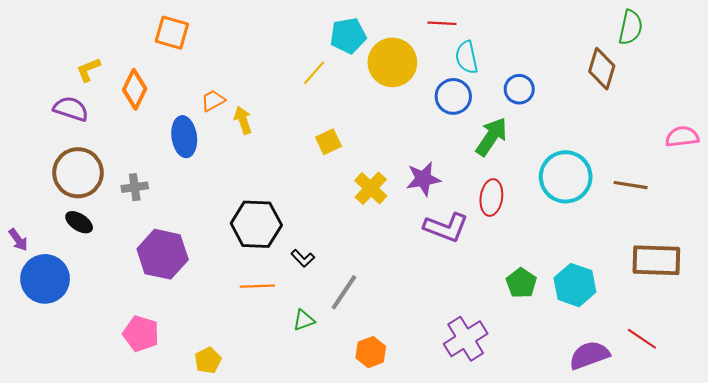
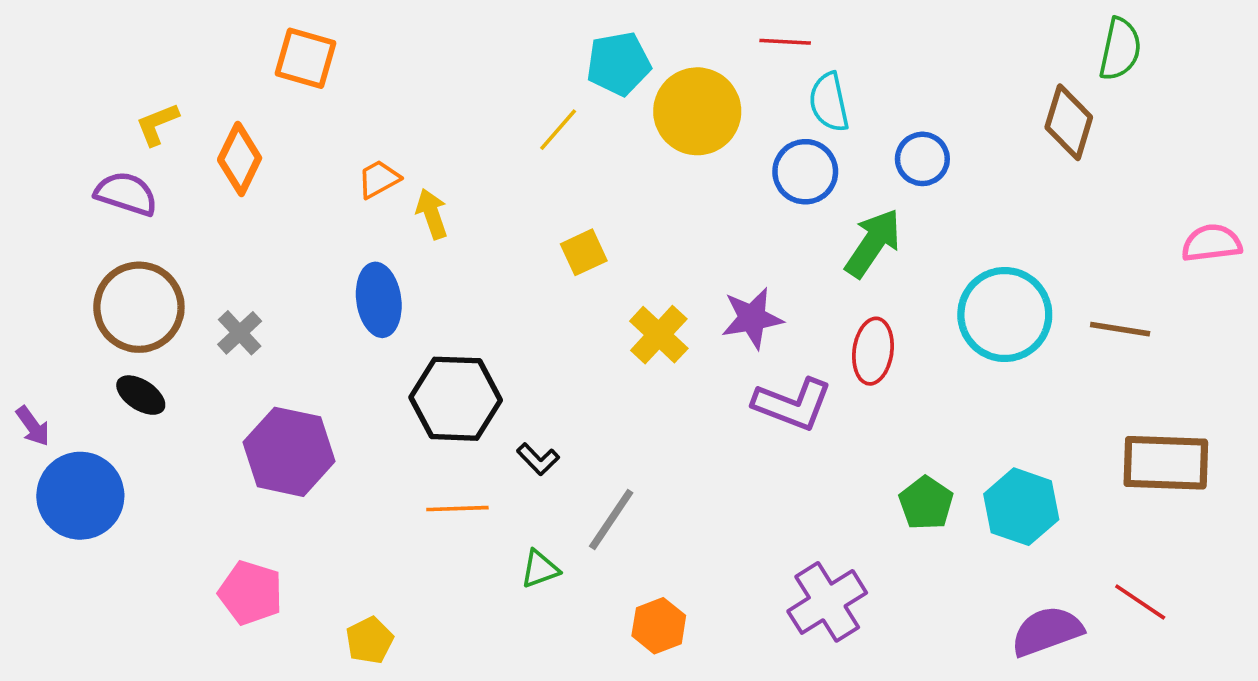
blue ellipse: (184, 137) -> (379, 300), moved
gray cross: (135, 187) -> (240, 333), turned -35

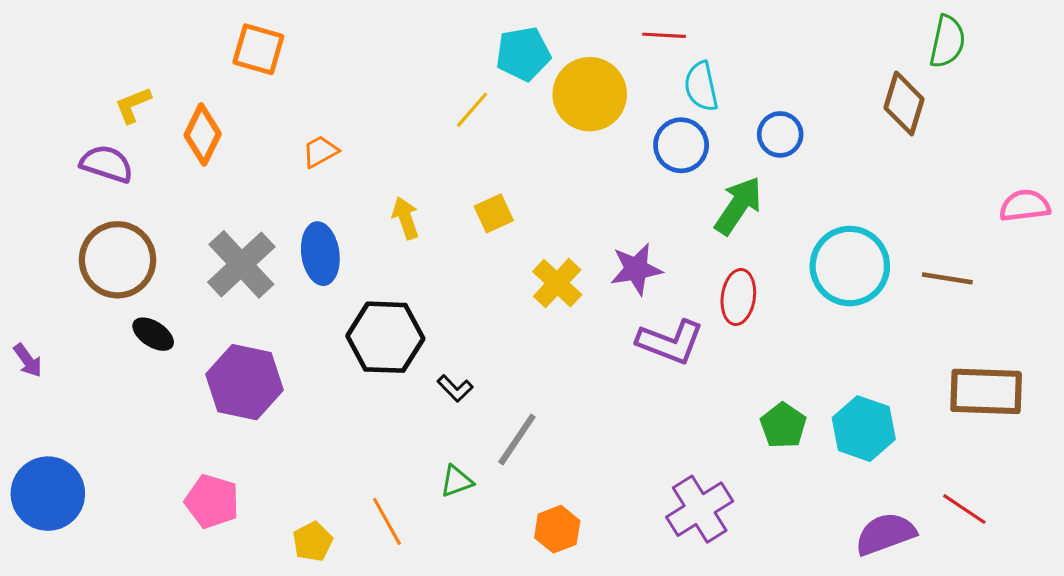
yellow arrow: (432, 214) -> (405, 218), moved
gray cross: (240, 333) -> (241, 264), moved, size x1.8
black ellipse: (141, 395) -> (153, 334), moved
blue circle: (80, 496) -> (48, 494), moved
orange line: (457, 509) -> (387, 521), moved, turned 63

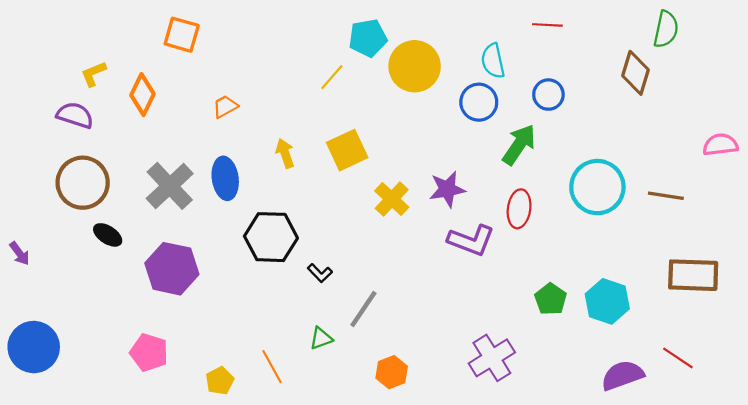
red line: (664, 35) -> (547, 25), moved
yellow square: (494, 213) -> (347, 150), size x1.5

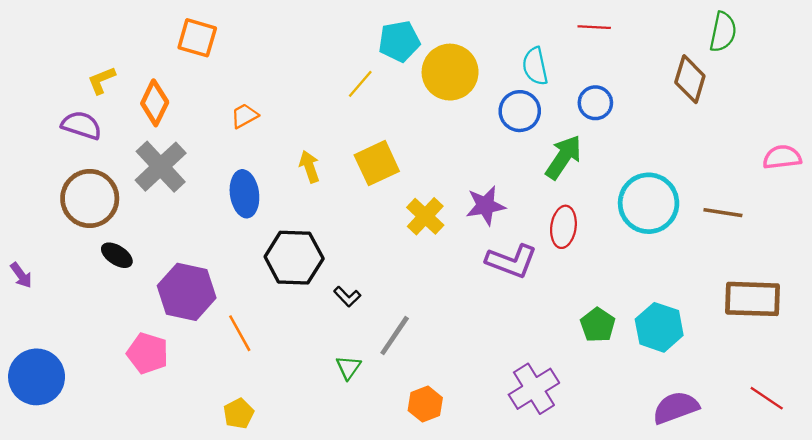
gray cross: (170, 186) -> (161, 167), moved
green triangle: (321, 338) -> (348, 367), turned -35
pink pentagon: (149, 352) -> (148, 353), moved
red line: (678, 358) -> (767, 398), moved
orange line: (272, 367) -> (240, 333), moved

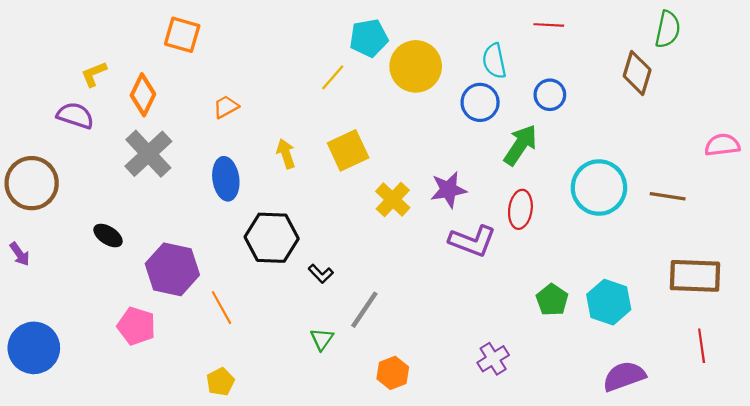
brown circle: (90, 198) -> (32, 183), moved
purple cross: (534, 389) -> (493, 359), size x0.7
red line: (767, 398) -> (702, 346), moved, turned 48

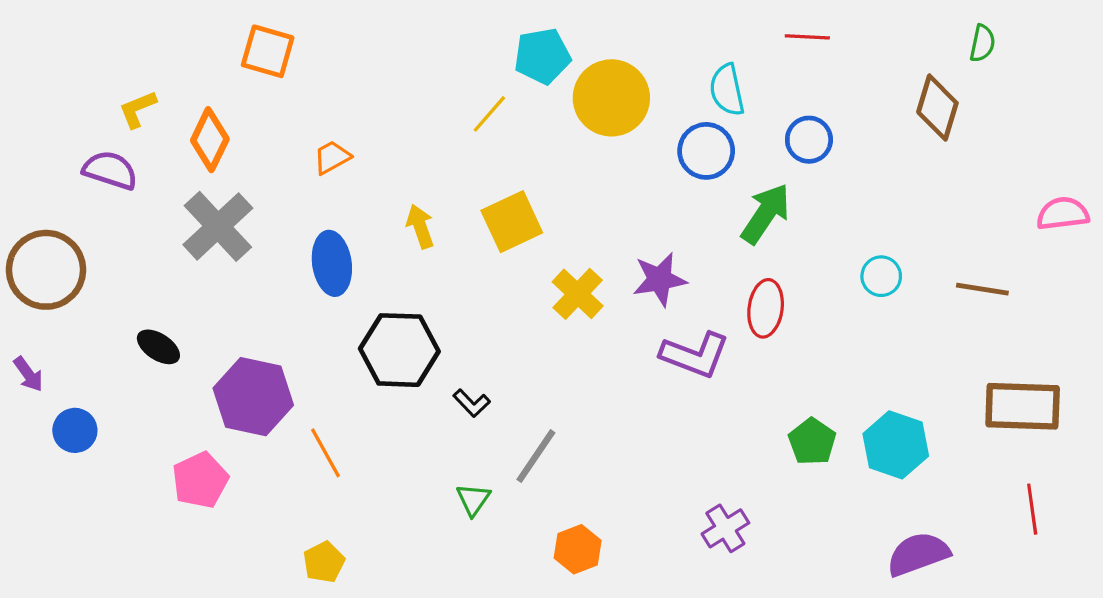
green semicircle: (668, 29) -> (982, 43), size x0.7
cyan circle: (599, 188) -> (881, 276), size x0.5
pink pentagon: (136, 326) -> (200, 480), turned 30
blue circle: (34, 348) -> (75, 430), moved, size x0.6

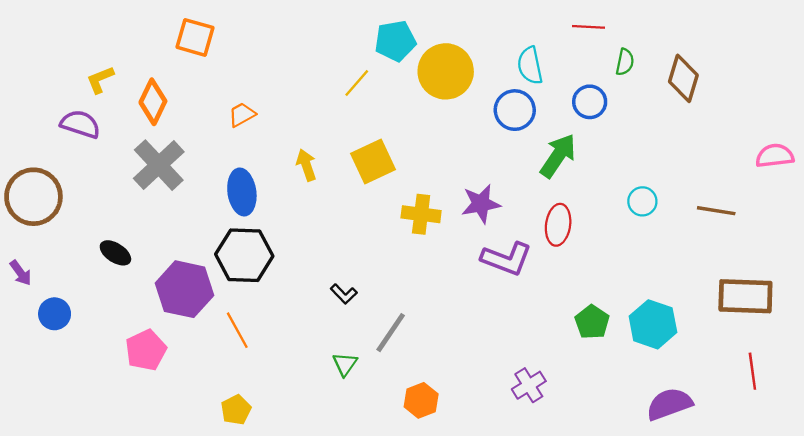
green semicircle: (982, 43) -> (625, 62), moved
yellow cross: (578, 294) -> (421, 214), turned -36
black hexagon: (399, 350) -> (244, 255), moved

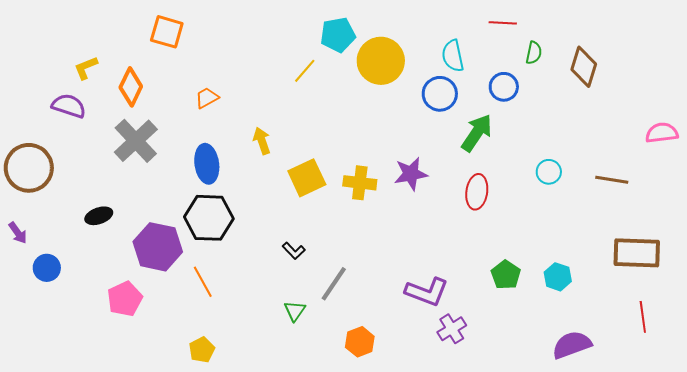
yellow square: (373, 162) -> (307, 178), moved
black ellipse: (115, 253) -> (99, 216), turned -52
purple L-shape: (507, 259) -> (427, 292), moved
cyan hexagon: (653, 324) -> (558, 277), size x0.7

